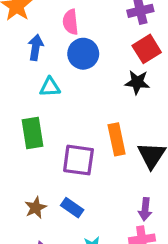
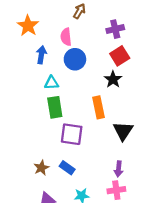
black star: (137, 82) -> (113, 79), turned 30
green rectangle: (32, 133) -> (55, 107), moved
orange rectangle: (117, 139) -> (98, 107), moved

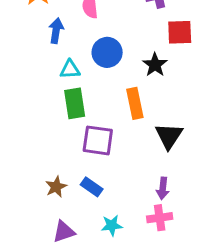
red square: (120, 56) -> (180, 32), moved, turned 30
blue circle: (75, 59) -> (107, 52), moved

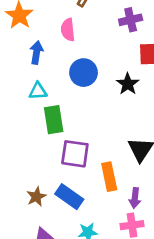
cyan triangle: (70, 69) -> (38, 91), moved
orange rectangle: (135, 103) -> (109, 177), moved
blue rectangle: (92, 187) -> (69, 197), size x1.4

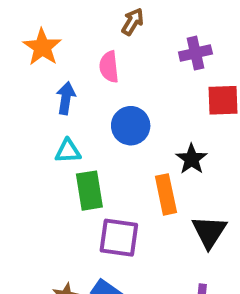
black star: (128, 84) -> (192, 159), moved
orange rectangle: (109, 177) -> (166, 194), moved

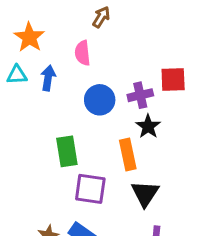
purple cross: (195, 53) -> (140, 95), moved
cyan triangle: (68, 151) -> (17, 75), moved
black triangle: (209, 232) -> (145, 194), moved

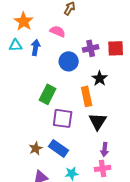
pink semicircle: (82, 53) -> (58, 31), turned 119
purple cross: (140, 95) -> (91, 48), moved
green rectangle: (67, 151) -> (48, 94), turned 36

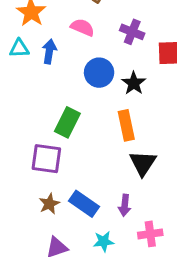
purple cross: (91, 48) -> (132, 32), moved, turned 35
black star: (100, 78) -> (134, 83), moved
purple square: (63, 118) -> (46, 159), moved
purple arrow: (105, 149) -> (125, 205), moved

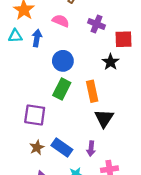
blue circle: (99, 73) -> (63, 61), moved
black star: (134, 83) -> (111, 62), moved
green rectangle: (67, 122) -> (62, 89), moved

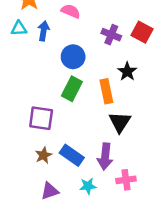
purple cross: (96, 24) -> (111, 35), moved
red square: (124, 39) -> (142, 32), turned 30
black star: (111, 62) -> (127, 72), moved
purple arrow: (91, 149) -> (105, 156), size x1.5

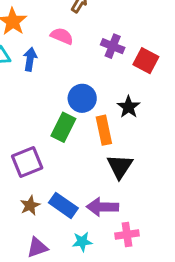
purple cross: (111, 35) -> (113, 46), moved
blue circle: (73, 57) -> (82, 98), moved
purple square: (41, 118) -> (27, 162), turned -30
purple arrow: (105, 156) -> (102, 207), turned 85

